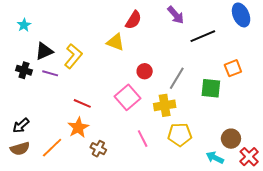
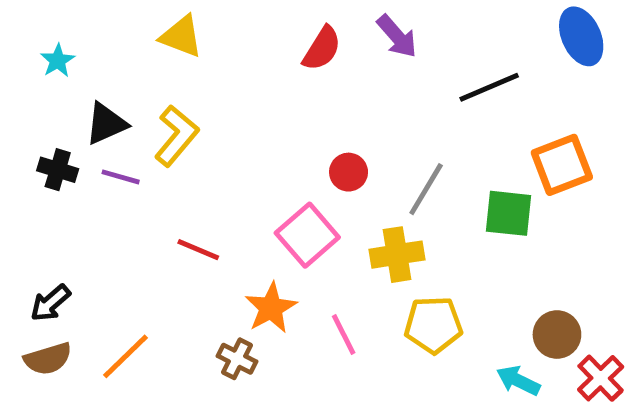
purple arrow: (176, 15) -> (397, 36), moved
yellow triangle: (115, 42) -> (181, 36), moved
orange square: (233, 68) -> (562, 165), size x1.4
orange star: (78, 128) -> (271, 308), moved

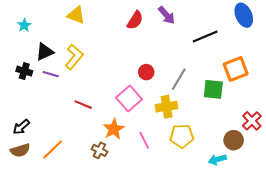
red cross: (601, 378) -> (252, 121), moved
cyan arrow: (518, 381) -> (217, 159), turned -42

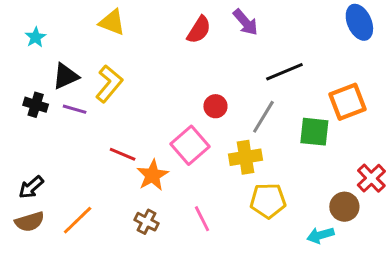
black line: (205, 37) -> (284, 72), moved
orange star: (114, 129) -> (153, 175), moved
pink line: (144, 140) -> (202, 219), moved

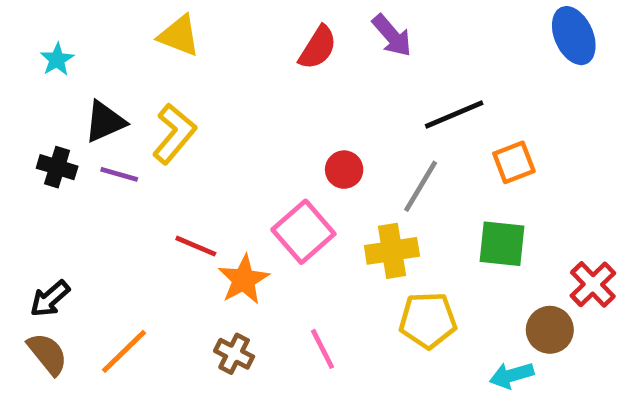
orange square: (347, 102) -> (514, 162), moved, size x0.7
green square: (314, 132) -> (502, 244), moved
brown semicircle: (30, 222) -> (47, 354), turned -112

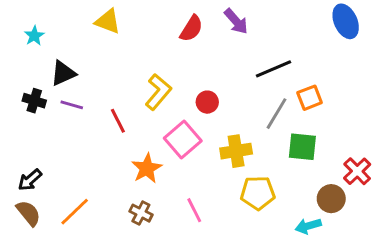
yellow L-shape: (174, 134) -> (158, 92), moved
gray line: (421, 186) -> (276, 114), moved
red line: (196, 246) -> (118, 121), moved, turned 40

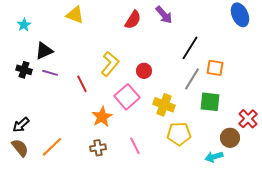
black line: (274, 69) -> (190, 48), turned -35
orange square: (310, 98) -> (215, 68), turned 30
yellow cross: (236, 151) -> (164, 105), turned 30
brown cross: (141, 213) -> (98, 148), turned -35

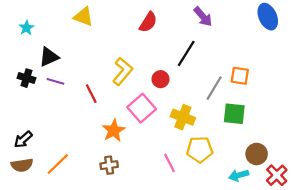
purple arrow: (164, 15) -> (203, 17), moved
black line: (190, 48) -> (186, 53), moved
red cross: (248, 119) -> (277, 175), moved
pink line: (135, 146) -> (169, 163), moved
brown semicircle: (20, 148) -> (22, 165), turned 120

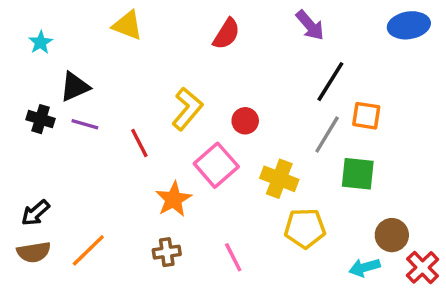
blue ellipse: (268, 17) -> (409, 25), turned -75
black line: (186, 53) -> (330, 82), moved
pink line: (169, 163) -> (233, 257), moved

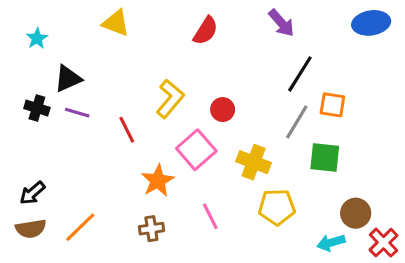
pink line: (233, 257) -> (210, 216), moved

